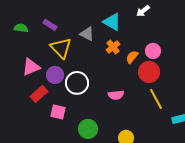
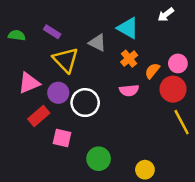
pink semicircle: (116, 95) -> (129, 90), moved

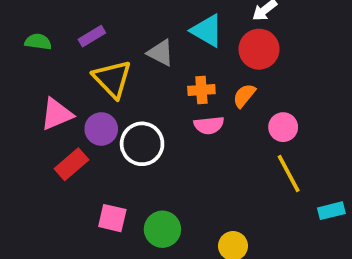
purple rectangle: (52, 32) -> (92, 36), turned -63
orange cross: (129, 59) -> (201, 90), moved, turned 35
pink circle: (178, 63) -> (283, 127), moved
red circle: (173, 89) -> (259, 49), moved
pink square: (62, 138) -> (112, 218), moved

